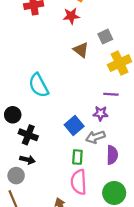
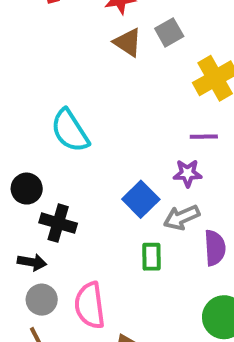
gray square: (105, 37) -> (169, 32), moved
brown triangle: (81, 50) -> (128, 42), moved
black arrow: (27, 160) -> (32, 262), moved
pink semicircle: (79, 182) -> (90, 305), moved

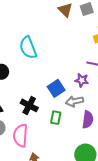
black cross: (58, 223) -> (29, 105), moved

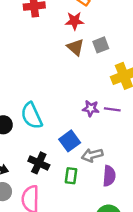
cyan semicircle: (28, 48) -> (32, 116), moved
purple star: (82, 80) -> (91, 108), moved

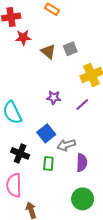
red star: (74, 21) -> (23, 38), moved
purple star: (91, 108) -> (54, 98), moved
purple line: (112, 109) -> (82, 104), turned -48

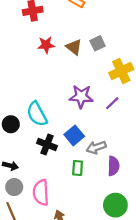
red star: (23, 38) -> (46, 45), moved
purple star: (54, 98) -> (81, 96), size x1.5
black cross: (20, 153) -> (47, 145), moved

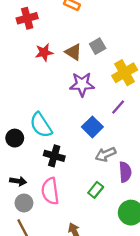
purple star: (81, 96) -> (82, 84), moved
blue square: (74, 135) -> (92, 127), moved
green rectangle: (78, 168) -> (96, 190), moved, turned 40
pink semicircle: (41, 192) -> (50, 191), moved

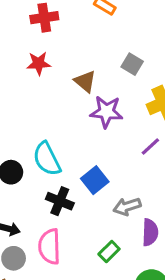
gray square: (98, 46) -> (132, 64), turned -35
red star: (44, 52) -> (39, 63), moved
brown triangle: (73, 52) -> (85, 81), moved
blue square: (92, 127) -> (95, 180), moved

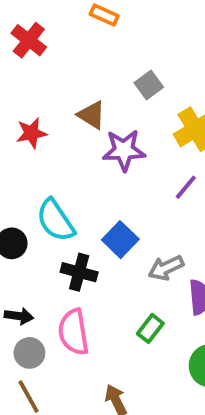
red cross: (44, 18) -> (29, 40), turned -36
red star: (39, 63) -> (31, 133), moved
gray square: (132, 64) -> (149, 85), turned 30

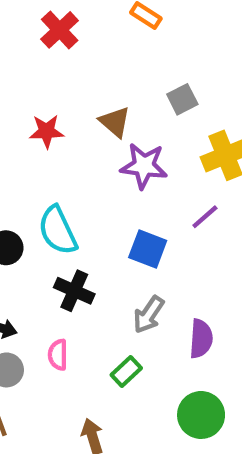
blue square: (120, 240) -> (148, 249), moved, turned -32
gray arrow: (166, 268) -> (149, 315), moved, turned -40
green rectangle: (150, 328) -> (126, 371), moved
pink semicircle: (73, 332) -> (58, 355), size x0.6

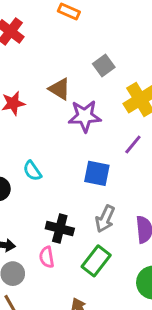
cyan semicircle: (58, 230) -> (32, 171), size x0.6
black cross: (74, 291) -> (60, 228), moved
green rectangle: (126, 371) -> (96, 261), size x1.4

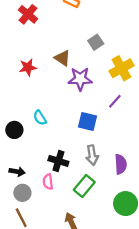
gray arrow: (105, 219) -> (92, 155), turned -36

